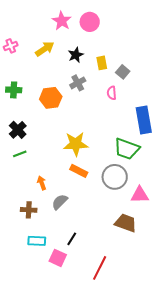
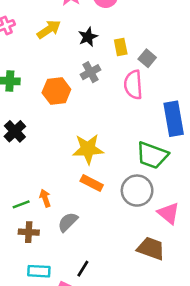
pink semicircle: (112, 93) -> (133, 85), size x1.6
green line: (20, 154) -> (21, 204), moved
pink triangle: (140, 195) -> (169, 213), turned 42

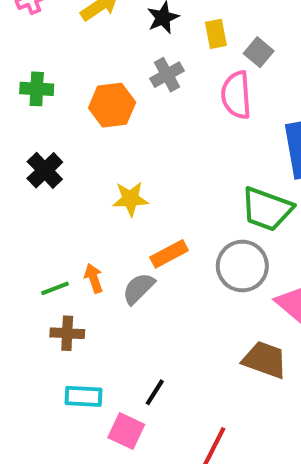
yellow star: (88, 149) -> (130, 199), moved, size x0.7
orange rectangle: (92, 183) -> (169, 254), turned -55
gray semicircle: (68, 222) -> (138, 288), moved

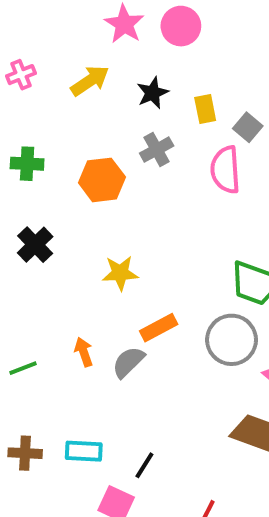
green line: (55, 288) -> (23, 368), moved
brown cross: (67, 333) -> (25, 453), moved
cyan rectangle: (84, 396) -> (84, 451), moved

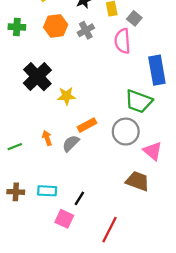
green cross: (27, 164) -> (17, 27), moved
orange hexagon: (102, 180) -> (56, 26), moved
black cross: (35, 245) -> (37, 77), moved, size x1.5

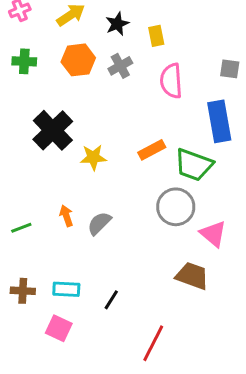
gray square: (134, 18) -> (230, 69), moved, turned -32
orange rectangle: (87, 125) -> (152, 150), moved
pink square: (64, 219) -> (59, 328), moved

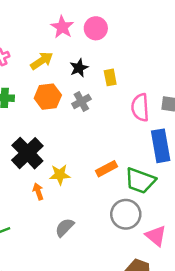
pink semicircle: (171, 81) -> (140, 107), moved
orange arrow: (66, 216) -> (38, 191), moved

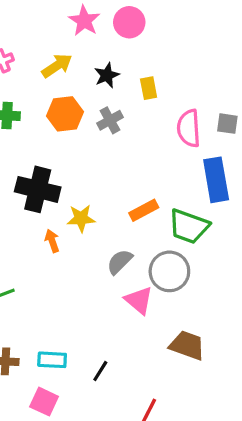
black cross: (27, 153) -> (38, 189), turned -32
gray semicircle: (65, 227) -> (120, 262), moved
pink triangle: (156, 236) -> (139, 300), moved

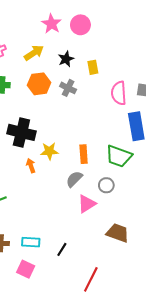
gray cross: (110, 120) -> (68, 88), turned -35
orange rectangle: (144, 210) -> (84, 154), moved, turned -66
gray circle: (169, 271) -> (106, 185), size x0.6
pink triangle: (139, 300) -> (87, 204), turned 48

